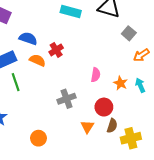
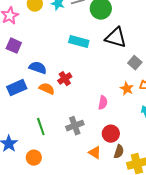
green line: (16, 82) -> (41, 127), moved
orange star: (121, 83) -> (127, 89), moved
orange triangle: (87, 127) -> (95, 153), turned -32
orange circle: (38, 138) -> (34, 158), moved

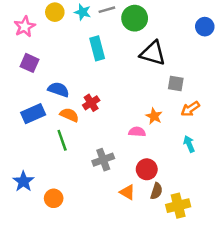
cyan rectangle: (79, 42) -> (97, 48), moved, turned 60
gray square: (135, 63) -> (176, 83), turned -32
orange star: (127, 89) -> (154, 116), moved
pink semicircle: (103, 103) -> (137, 132), turned -96
green line: (41, 127) -> (62, 140), moved

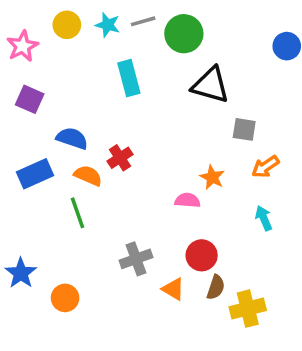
gray cross: (103, 160) -> (136, 259), moved

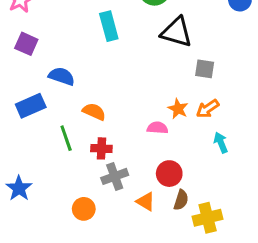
red cross: (120, 158) -> (101, 148), moved, turned 36
orange arrow: (265, 167) -> (208, 109), moved
orange semicircle: (88, 176) -> (94, 112), moved
orange circle: (65, 298) -> (84, 209), moved

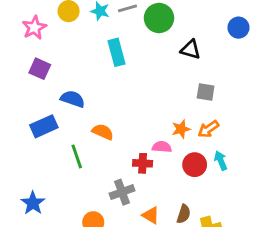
black triangle: (177, 32) -> (191, 50), moved, size x0.7
orange star: (178, 109) -> (181, 129), turned 30
red cross: (101, 148) -> (143, 163), moved
red circle: (169, 174) -> (195, 165), moved

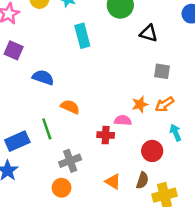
blue rectangle: (44, 126) -> (17, 141), moved
red circle: (195, 165) -> (152, 151), moved
gray cross: (122, 192) -> (70, 161), moved

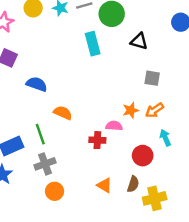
cyan rectangle: (82, 36) -> (93, 44), moved
gray cross: (70, 161) -> (45, 164), moved

